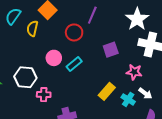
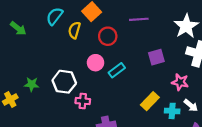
purple line: (92, 15) -> (139, 19), turned 60
red circle: (74, 32) -> (108, 36), moved
cyan cross: (128, 99) -> (172, 111), turned -32

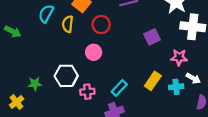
cyan rectangle: (117, 70) -> (119, 88), moved

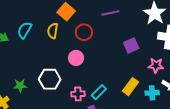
cyan semicircle: (46, 14) -> (25, 30), moved
pink cross: (87, 92) -> (78, 94), moved

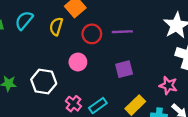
purple line: (110, 13) -> (122, 32), moved
purple square: (131, 45) -> (124, 69), moved
pink cross: (78, 94) -> (73, 104), turned 32

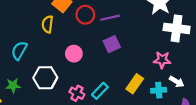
cyan semicircle: (24, 20) -> (19, 51), moved
red circle: (92, 34) -> (85, 15), moved
purple square: (124, 69) -> (112, 44), moved

